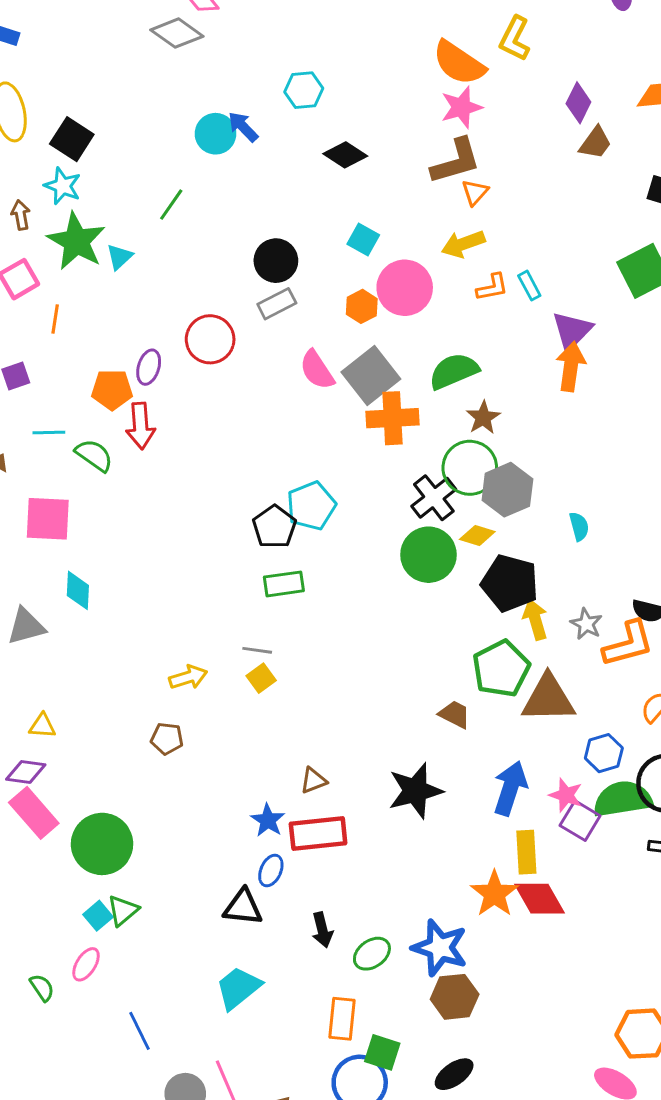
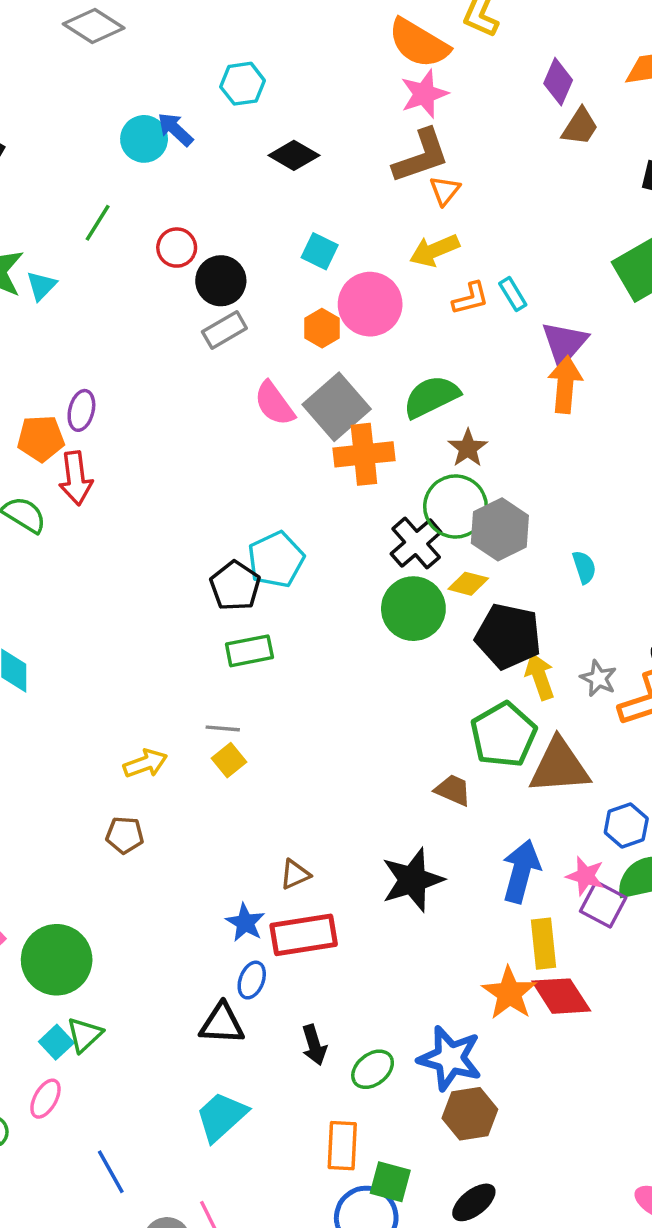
red circle: (210, 339) -> (177, 248), moved, size x0.7

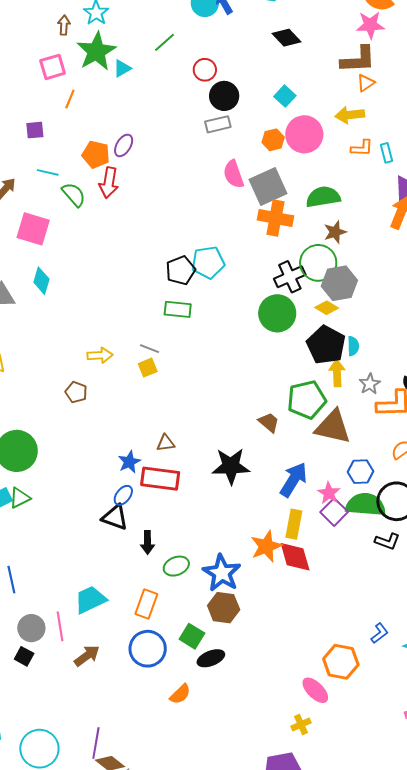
cyan semicircle: (584, 567) -> (353, 346), moved
yellow diamond: (468, 584) -> (327, 308), moved
black triangle: (222, 1024) -> (115, 517), moved
cyan trapezoid: (221, 1117) -> (90, 600), moved
green square: (390, 1182) -> (192, 636), moved

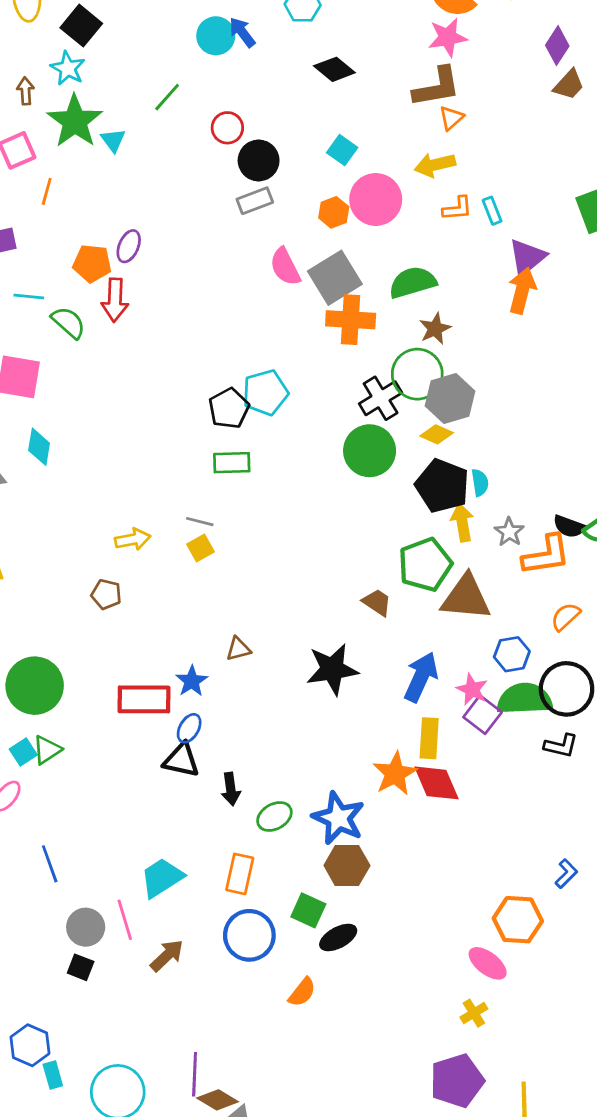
cyan triangle: (122, 68) -> (113, 140), turned -30
red rectangle: (160, 479) -> (144, 699), moved

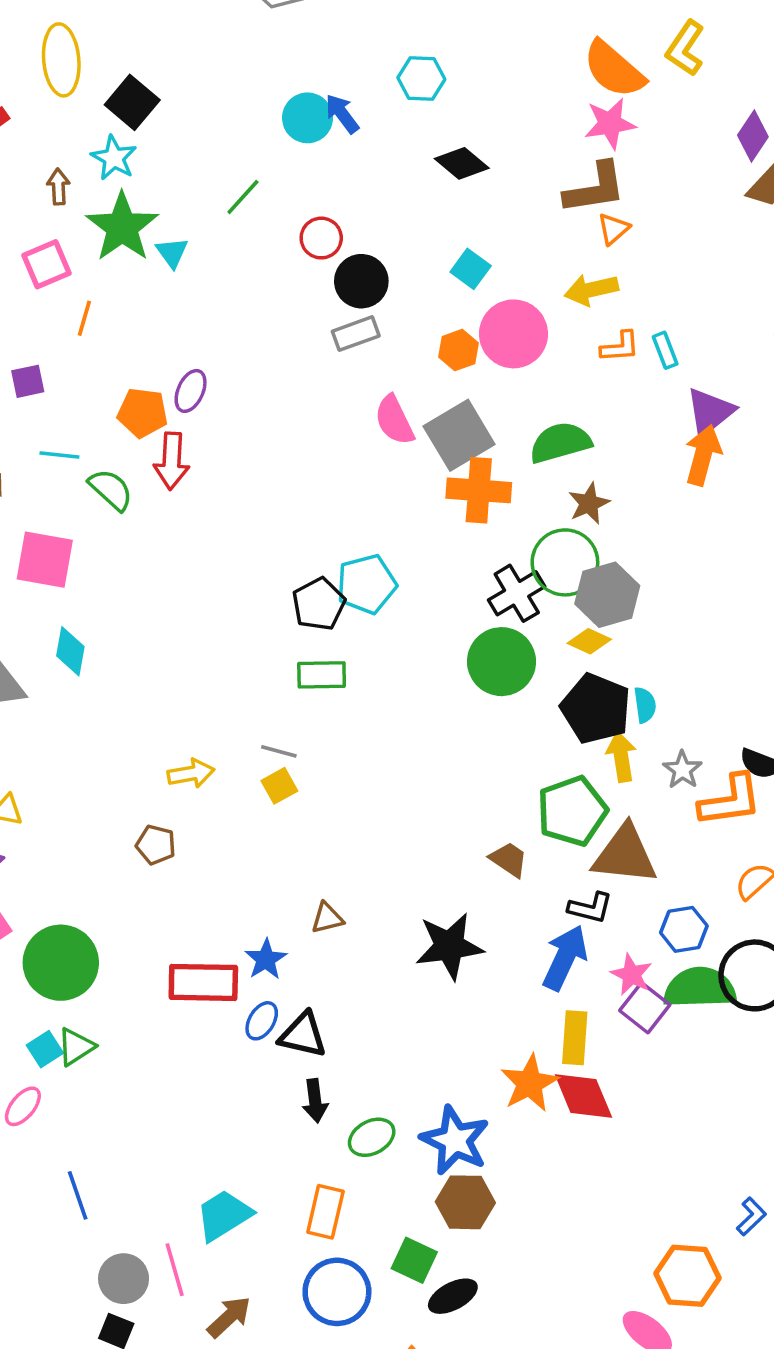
black L-shape: (561, 746) -> (590, 908), moved
black triangle: (181, 760) -> (303, 1035), moved

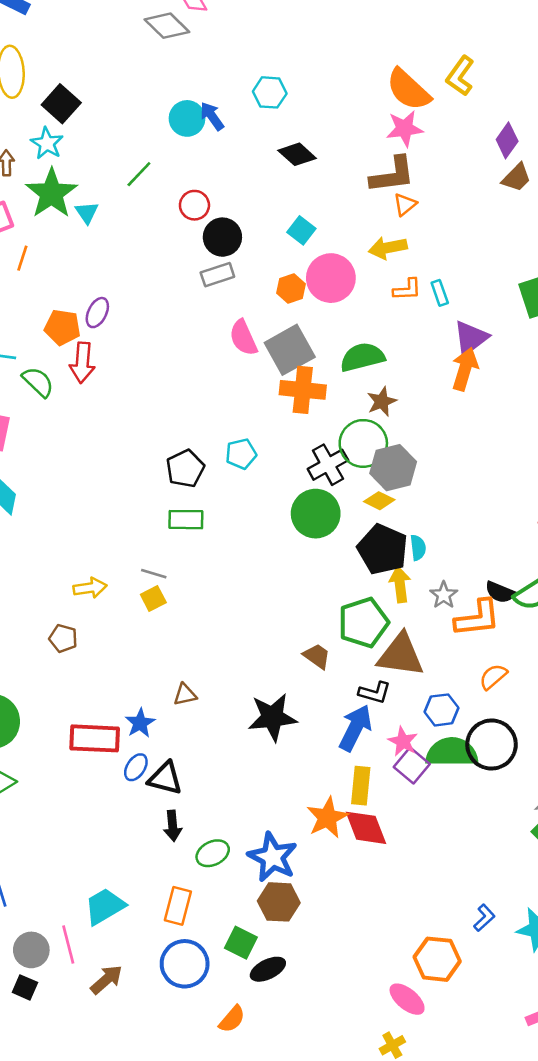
cyan pentagon: (367, 584) -> (241, 454), moved, size x0.7

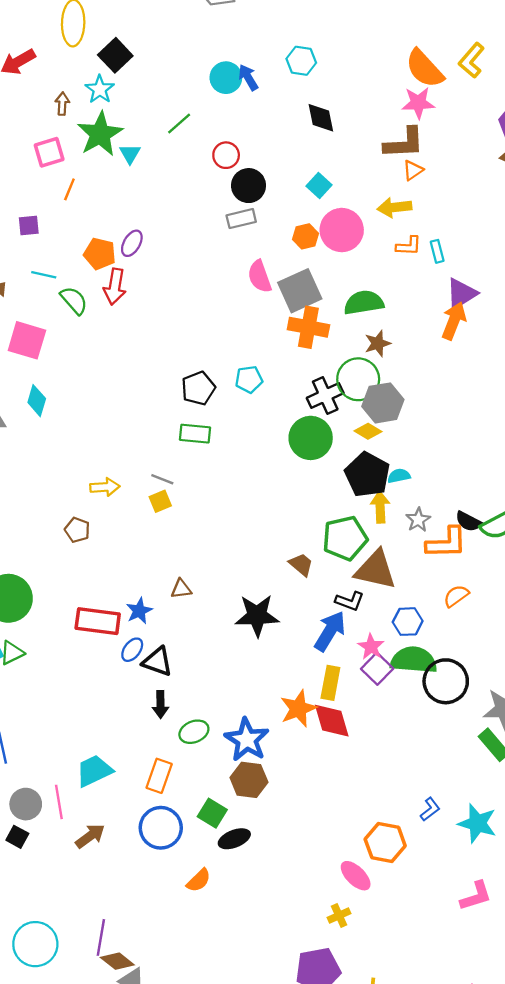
black diamond: (297, 154) -> (321, 118), turned 32
cyan semicircle: (418, 548) -> (399, 476), turned -100
black circle: (492, 744) -> (446, 681), moved

